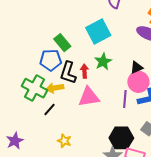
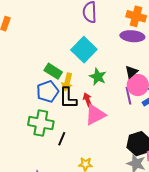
red arrow: (84, 71) -> (88, 100), moved
yellow arrow: (55, 88) -> (67, 82), moved, turned -48
purple line: (125, 99) -> (128, 96), moved

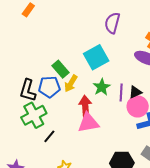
purple line: (128, 96) -> (121, 92), moved
black L-shape: (68, 98) -> (28, 90), moved
red arrow: (88, 100) -> (85, 106), size x1.5
green cross: (41, 123) -> (34, 115), turned 35

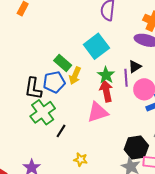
black triangle: (135, 92) -> (135, 67), moved
red arrow: (85, 106) -> (106, 91), moved

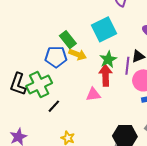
yellow arrow: (75, 76) -> (78, 54), turned -102
black L-shape: (33, 88) -> (18, 84), moved
pink triangle: (98, 112) -> (93, 94), size x0.7

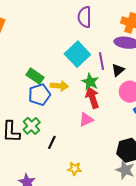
green rectangle: (68, 40) -> (35, 76), moved
purple line: (127, 66) -> (102, 61), moved
green cross: (39, 85) -> (32, 126), size x0.7

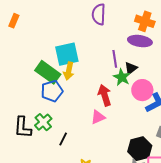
cyan square: (77, 54) -> (67, 54), moved, turned 30
green rectangle: (35, 76) -> (48, 72), size x1.4
green star: (90, 82) -> (122, 77), moved
yellow arrow: (59, 86) -> (69, 71), moved, turned 96

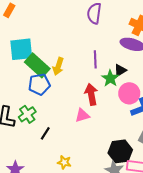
cyan square: (67, 54) -> (21, 49), moved
purple line: (115, 59) -> (95, 59), moved

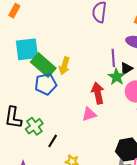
purple line: (95, 59) -> (113, 58), moved
green cross: (27, 114) -> (34, 126), moved
black line: (45, 133) -> (53, 141), moved

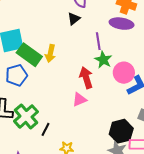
black triangle: (126, 69) -> (74, 19), moved
blue pentagon: (46, 84) -> (16, 75), moved
green cross: (34, 126) -> (26, 116), size x1.4

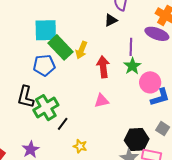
red arrow: (86, 78) -> (103, 67), moved

